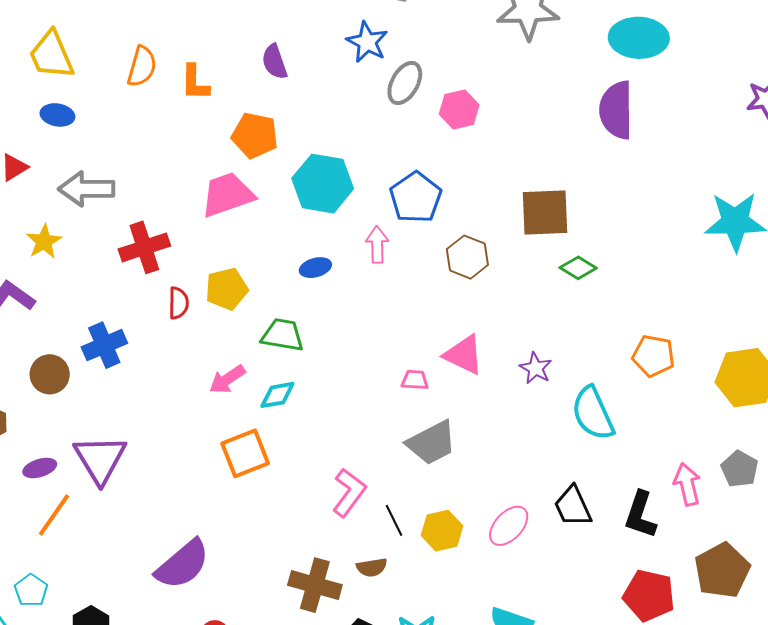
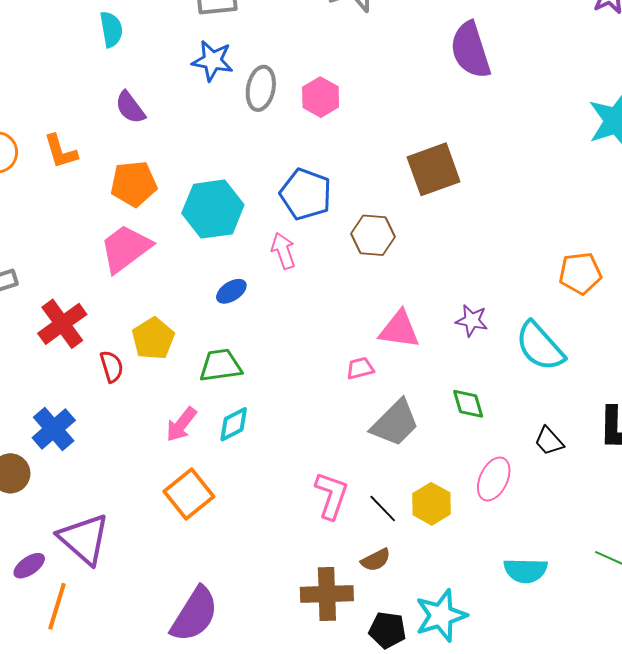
green diamond: (578, 268) -> (468, 404), moved, turned 60
orange square: (245, 453) -> (189, 494), moved
black trapezoid: (573, 506) -> (549, 441), size x0.7

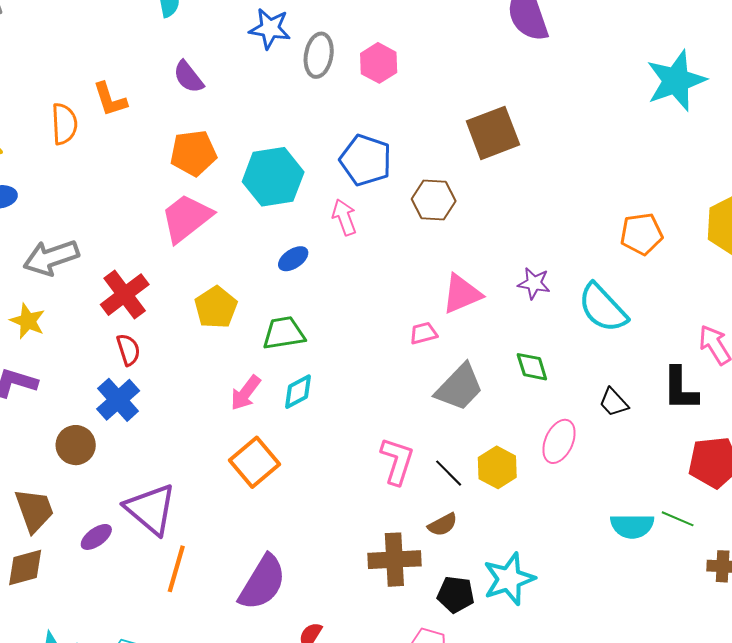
orange L-shape: (61, 151) -> (110, 99), moved
pink triangle: (399, 330) -> (462, 294), turned -30
red semicircle: (112, 366) -> (128, 350), moved
cyan semicircle: (526, 570) -> (632, 526), moved
orange line: (57, 606) -> (176, 569), moved

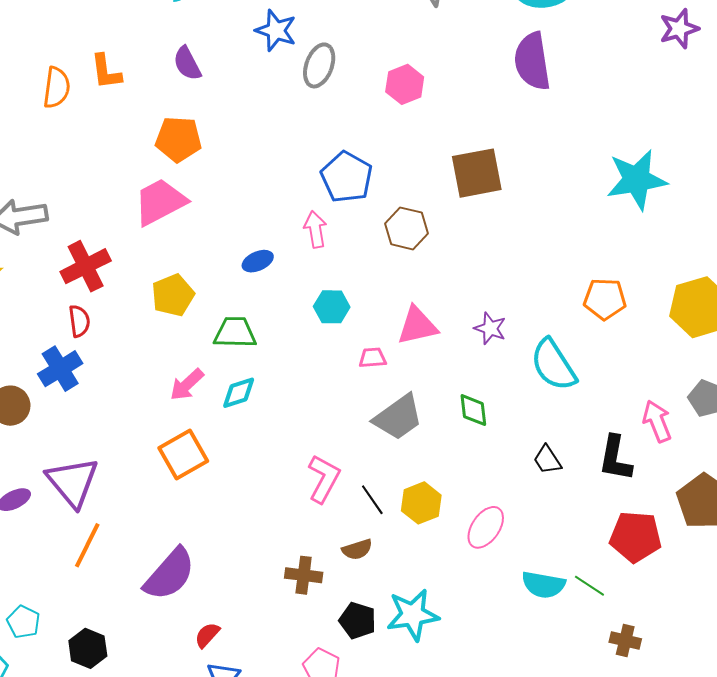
pink hexagon: (379, 63) -> (405, 84), moved
cyan star: (676, 81) -> (637, 180), moved
cyan hexagon: (273, 177) -> (332, 307), moved, size x0.6
pink ellipse: (559, 441) -> (486, 527), moved
brown cross: (394, 560) -> (304, 575), size x0.7

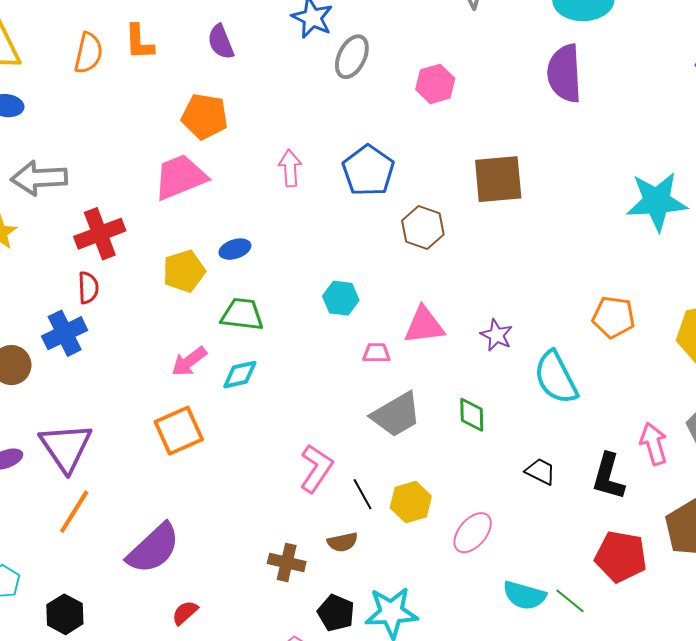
pink arrow: (315, 229) -> (290, 168), moved
blue ellipse: (258, 261) -> (235, 249), moved
black trapezoid: (547, 460) -> (540, 471), turned 144

